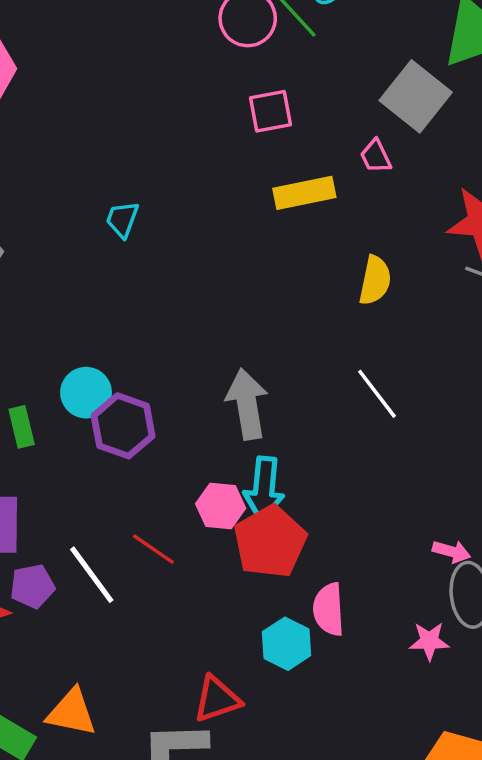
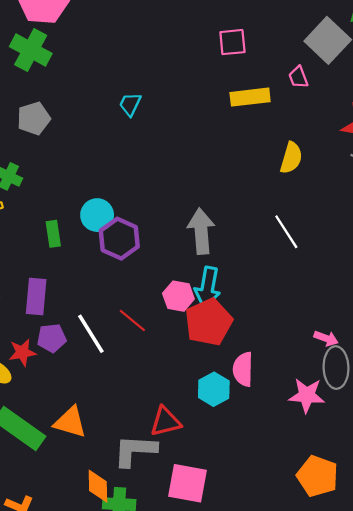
pink star: (429, 641) -> (307, 395), size x1.4

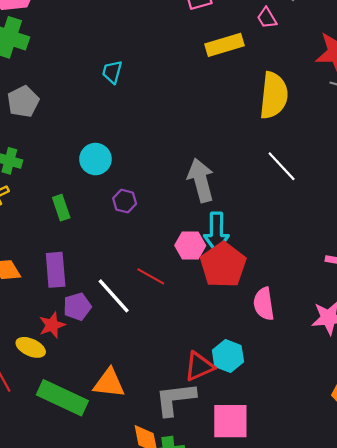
yellow semicircle: (291, 158) -> (274, 95), size x1.5
cyan circle: (97, 215) -> (95, 159), moved
purple hexagon: (119, 239) -> (125, 201), size x0.6
cyan hexagon: (214, 389) -> (228, 356), moved

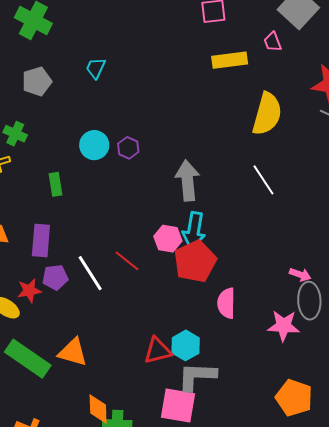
cyan trapezoid: (112, 72) -> (96, 68), moved
purple hexagon: (125, 201) -> (128, 148), moved
gray L-shape: (175, 399) -> (197, 376), moved

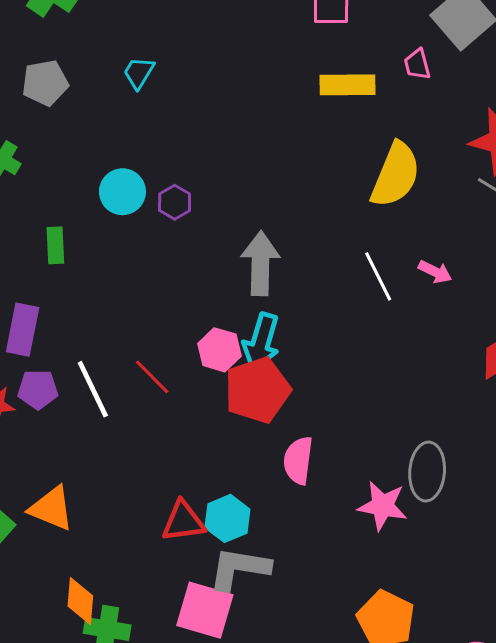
pink arrow: (300, 275) -> (435, 272), moved

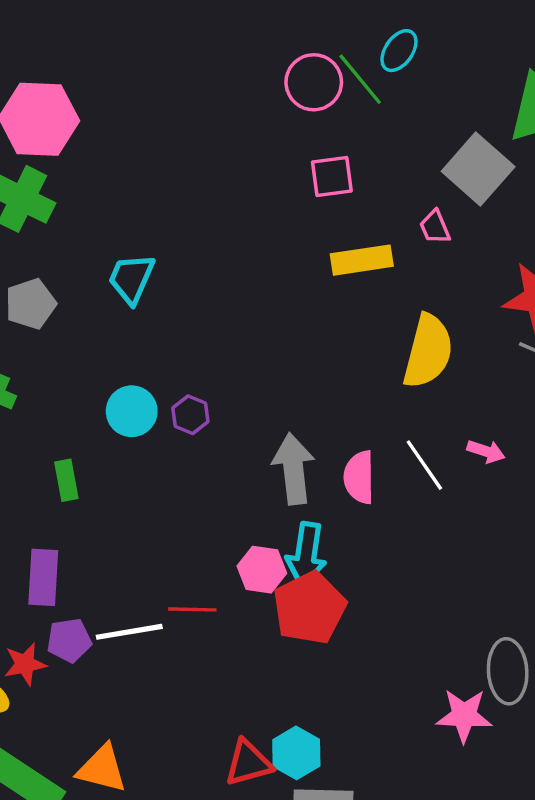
cyan trapezoid: (139, 73) -> (131, 279), size x1.4
red line: (152, 377) -> (192, 609), turned -36
white line: (93, 389) -> (129, 632), turned -66
pink semicircle: (298, 460) -> (359, 477), moved

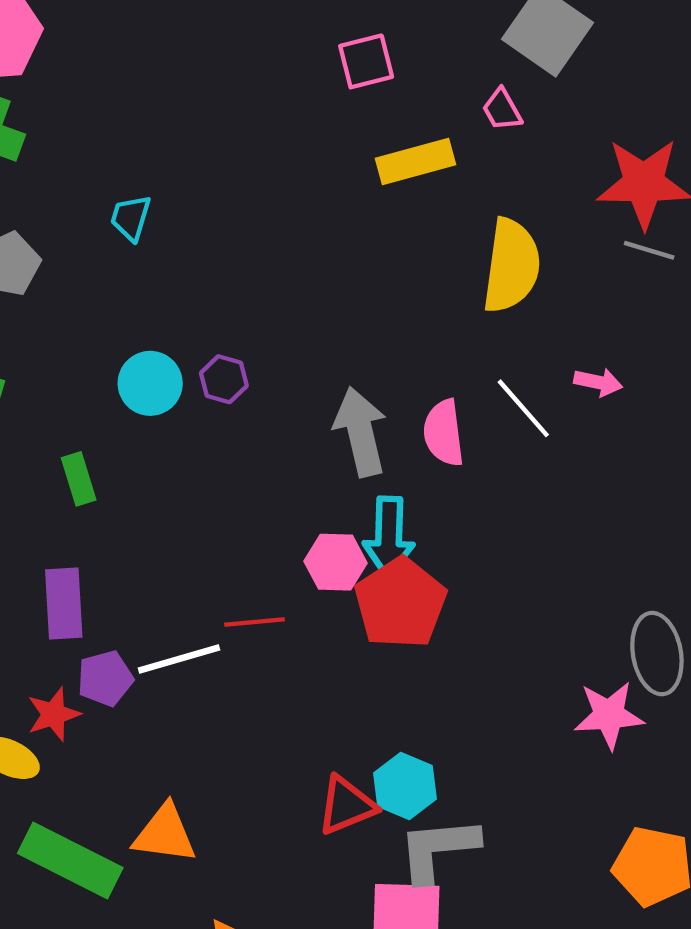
cyan trapezoid: (131, 279) -> (131, 218), size x0.7

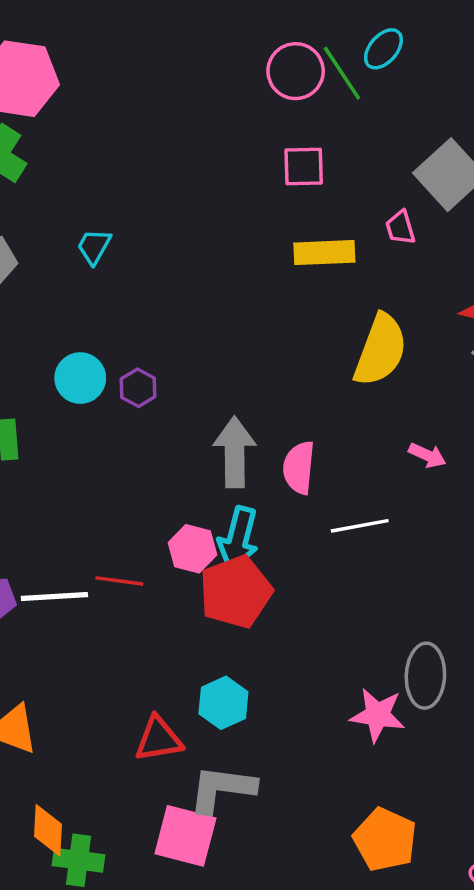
white line: (523, 408) -> (360, 526), moved, turned -72
cyan hexagon: (405, 786) -> (223, 703), moved

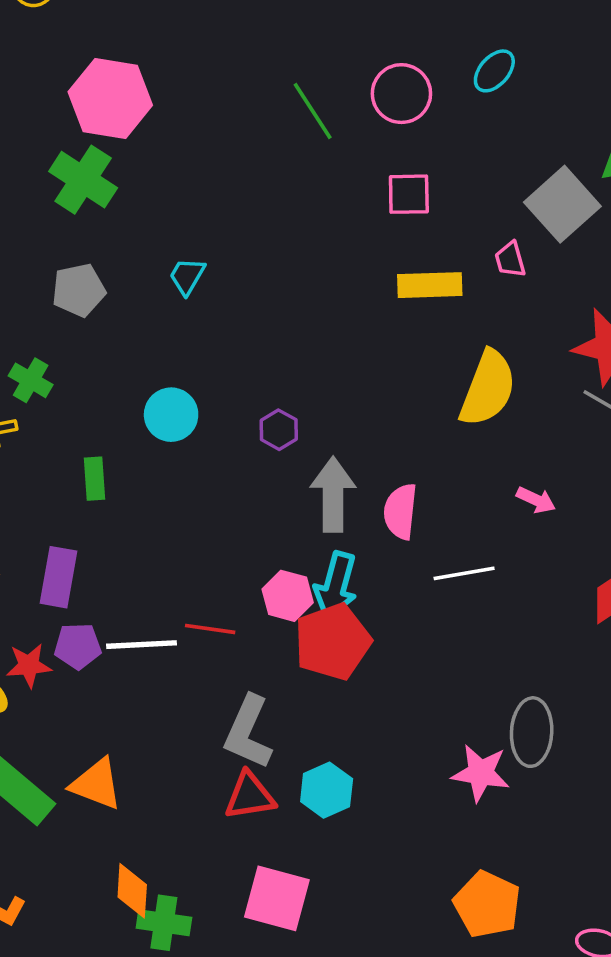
green line: (342, 73) -> (313, 111), moved
purple hexagon: (138, 388) -> (279, 430), moved
cyan hexagon: (223, 703) -> (327, 790), moved
gray L-shape: (222, 789) -> (248, 732), moved, turned -74

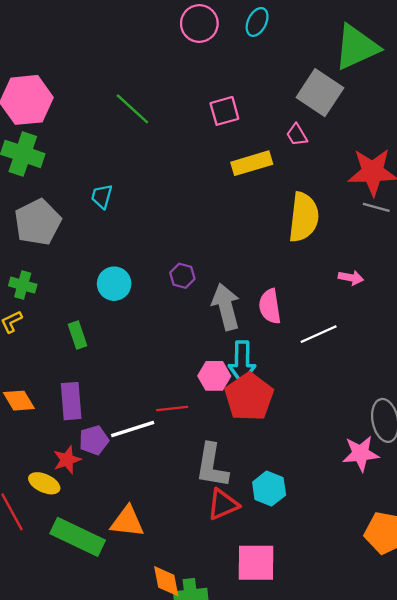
pink circle: (401, 94) -> (199, 23), moved
green line: (313, 111) -> (132, 109), moved
gray pentagon: (79, 290) -> (38, 222), size x1.4

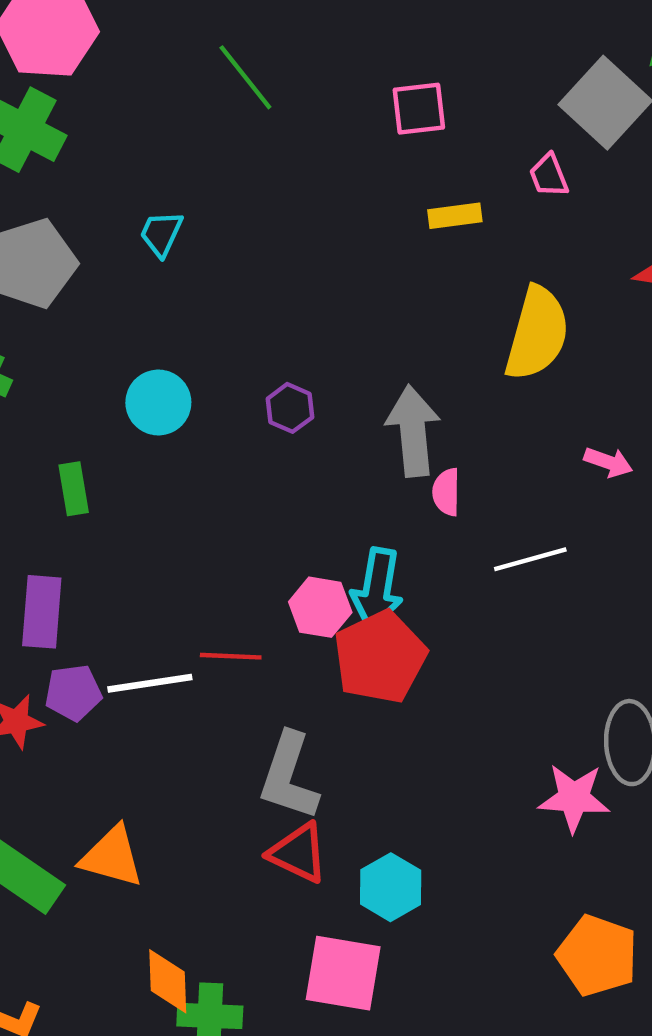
yellow rectangle: (252, 163) -> (455, 216), size x0.7
pink semicircle: (270, 306) -> (446, 492), size x0.7
gray arrow: (226, 307) -> (413, 431), moved
cyan hexagon: (269, 489) -> (391, 887), moved
red triangle: (223, 504) -> (298, 853), turned 40

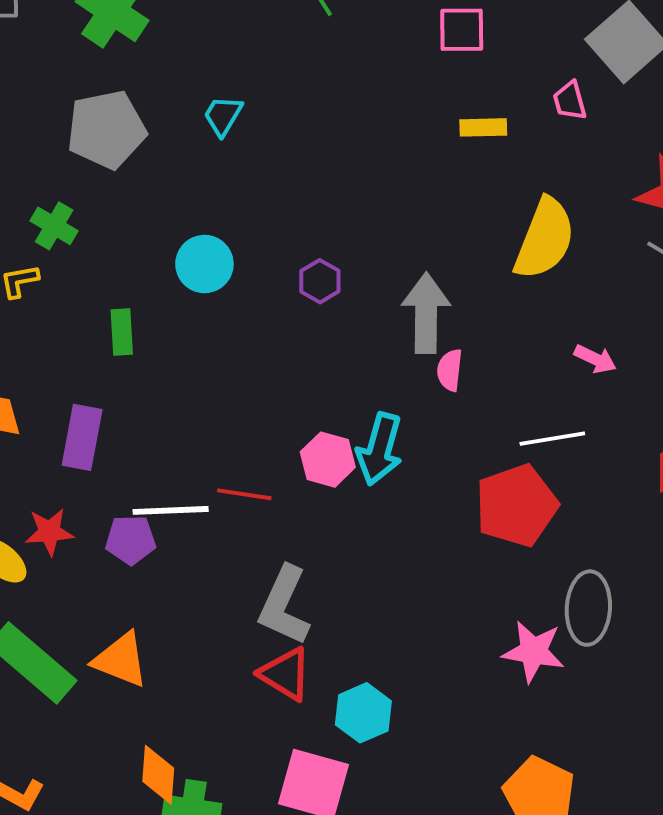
white line: (530, 559) -> (552, 439), moved
red pentagon: (380, 657) -> (516, 505), moved
purple pentagon: (73, 693) -> (131, 540), moved

